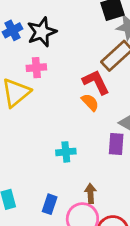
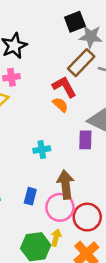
brown arrow: (90, 193) -> (66, 185), size x1.6

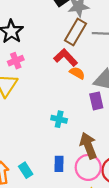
orange semicircle: (60, 105) -> (77, 73), moved
cyan cross: (42, 150) -> (59, 119), turned 35

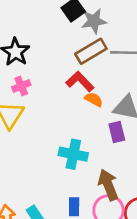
brown rectangle: (75, 32) -> (91, 51), turned 30
cyan cross: (59, 119) -> (73, 154), size x1.5

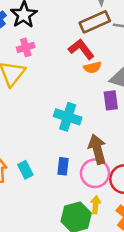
orange semicircle: (94, 99) -> (92, 67), turned 132

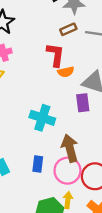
brown rectangle: (95, 22) -> (68, 29), size x0.6
red L-shape: (81, 49) -> (55, 55), turned 45

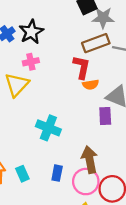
brown rectangle: (68, 29) -> (96, 43), size x1.6
cyan cross: (42, 118) -> (48, 128), moved

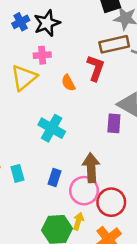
orange semicircle: (91, 85) -> (68, 83), moved, turned 63

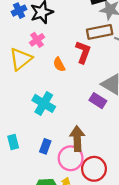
pink cross: (42, 55) -> (37, 40), turned -32
purple rectangle: (114, 123) -> (98, 101), turned -63

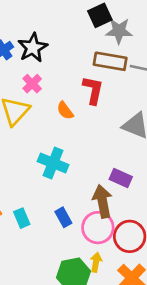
brown rectangle: (100, 32) -> (110, 61), turned 30
purple rectangle: (98, 101) -> (121, 178), moved
blue rectangle: (45, 146) -> (63, 217), turned -40

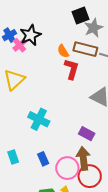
gray star: (119, 31) -> (93, 28), turned -30
pink cross: (32, 84) -> (20, 45), moved
orange semicircle: (65, 111) -> (63, 51), moved
brown arrow: (102, 201) -> (83, 158), moved

